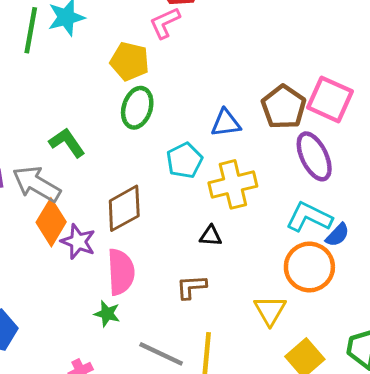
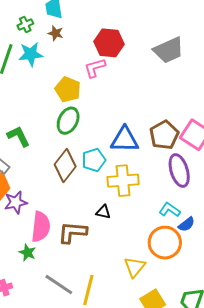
blue triangle: (226, 123) -> (125, 140), size x1.4
brown diamond: (124, 208) -> (65, 166), moved, turned -32
cyan L-shape: (309, 217) -> (170, 210), size x0.7
purple star: (78, 242) -> (16, 202), turned 30
brown L-shape: (191, 287) -> (72, 232), moved, size x1.4

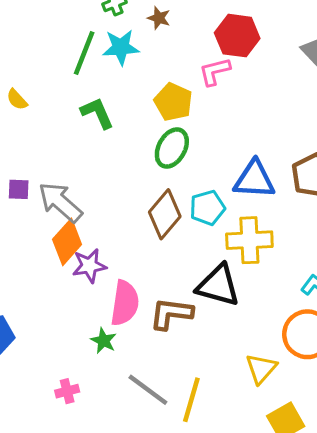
green L-shape: (19, 136) -> (97, 113), moved
black triangle: (103, 212) -> (218, 285), size x2.0

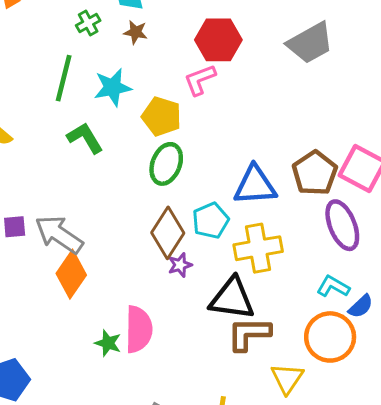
cyan star: (121, 47) -> (113, 87), moved
purple star: (89, 266) -> (180, 265), moved, size x0.7
brown L-shape: (171, 314) -> (249, 334), moved
green star: (104, 341) -> (108, 343), moved

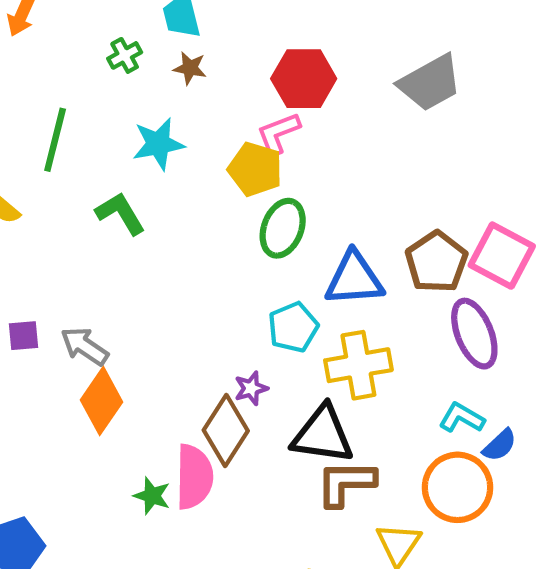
green line: (64, 78) -> (55, 140), moved
yellow pentagon: (162, 116) -> (255, 169), moved
green ellipse: (166, 164) -> (283, 228), moved
brown diamond: (168, 233) -> (226, 430), moved
gray arrow: (59, 234) -> (85, 346), size x0.7

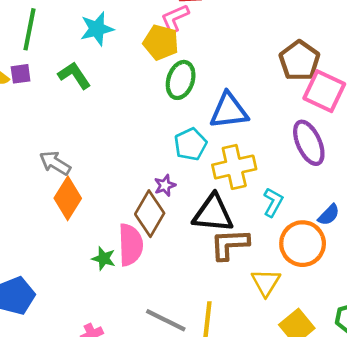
brown pentagon: (436, 262) -> (299, 61), moved
purple square: (23, 336) -> (21, 74), moved
cyan L-shape: (462, 418) -> (273, 202), moved, turned 92

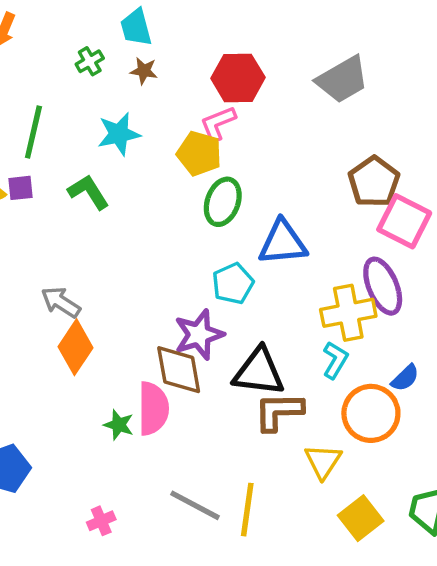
yellow cross: (234, 167) -> (348, 313), moved
purple star: (165, 185) -> (199, 335), size x1.8
brown diamond: (150, 214) -> (179, 370), turned -42

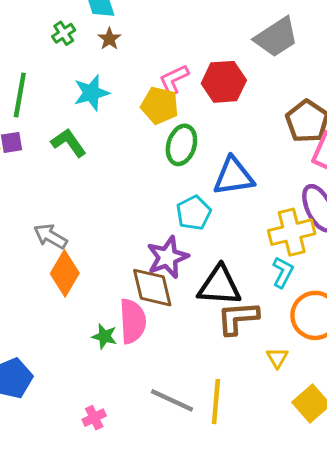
brown star: (144, 71) -> (109, 39), turned 30
red hexagon: (238, 78) -> (224, 82), moved
yellow triangle: (323, 461) -> (277, 358), size x0.7

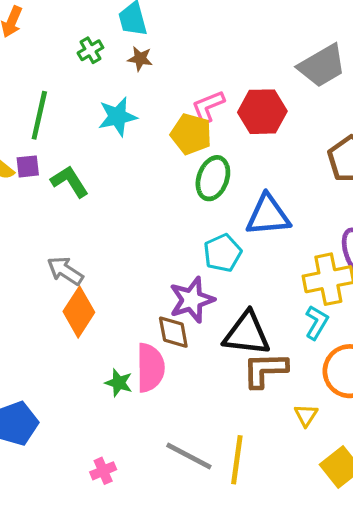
brown star: (109, 39) -> (140, 59), turned -30
green L-shape: (69, 143) -> (70, 181), moved
brown diamond: (152, 288) -> (173, 332), size x0.7

